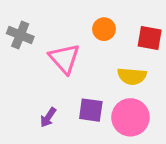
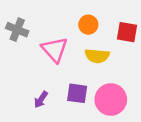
yellow semicircle: (132, 76) -> (97, 56), moved

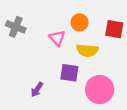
pink triangle: (55, 50) -> (57, 38), moved, size x0.7
purple square: (77, 93) -> (69, 73), moved

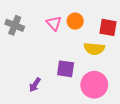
pink triangle: (57, 38) -> (54, 23), moved
yellow semicircle: (87, 50) -> (94, 49), moved

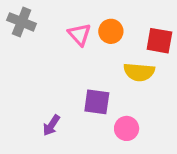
gray cross: (15, 25) -> (22, 22), moved
pink circle: (94, 85) -> (127, 128), moved, size x0.6

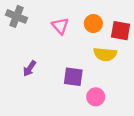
orange circle: (111, 31) -> (93, 24), moved
purple arrow: (51, 125) -> (29, 68), moved

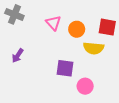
orange circle: (93, 24) -> (77, 29), moved
purple arrow: (29, 68) -> (18, 56), moved

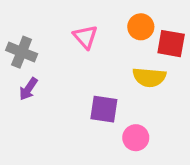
gray cross: (14, 14) -> (22, 52), moved
orange circle: (77, 29) -> (141, 27), moved

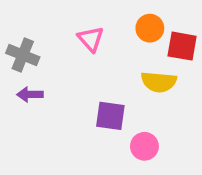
purple arrow: (28, 89) -> (30, 94), turned 55

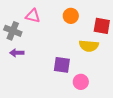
orange circle: (150, 28) -> (71, 16), moved
pink triangle: (91, 39) -> (33, 16), moved, turned -35

